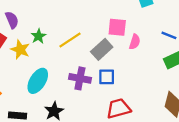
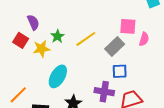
yellow star: (20, 50) -> (41, 49), turned -30
purple cross: (80, 78) -> (104, 92), moved

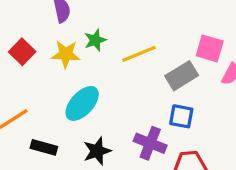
red square: (21, 40) -> (22, 52), moved

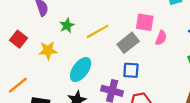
yellow star: (66, 54) -> (48, 50), moved
cyan ellipse: (82, 103) -> (81, 70), moved

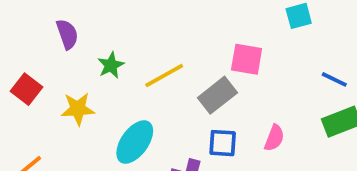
pink semicircle: (161, 38) -> (274, 138), moved

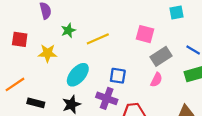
red square: (26, 89) -> (20, 39), turned -35
gray rectangle: (217, 95) -> (161, 56), moved
blue square: (223, 143) -> (118, 76), moved

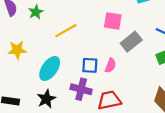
green star: (68, 30) -> (36, 12), moved
pink semicircle: (156, 80) -> (110, 65), moved

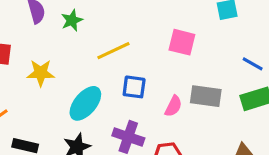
gray rectangle: (131, 42) -> (206, 96), moved, turned 42
blue square: (90, 65) -> (134, 87), moved

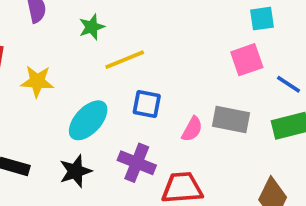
green star: (72, 20) -> (92, 27), moved
pink square: (182, 42) -> (247, 60), moved, turned -36

